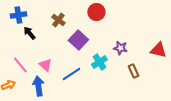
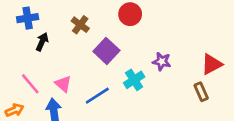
black arrow: (29, 33) -> (42, 42), turned 64
red triangle: (158, 50) -> (212, 64), turned -42
brown rectangle: (133, 71) -> (201, 92), moved

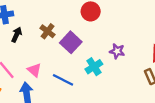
brown cross: (80, 25) -> (48, 31), moved
blue line: (97, 96) -> (63, 80), turned 60

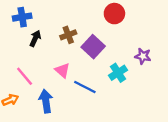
brown cross: (48, 31) -> (68, 35), turned 32
pink triangle: (34, 70) -> (62, 70), moved

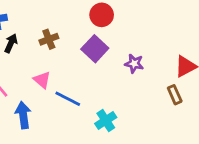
purple square: (93, 47) -> (95, 49), moved
cyan cross: (118, 73) -> (106, 120), moved

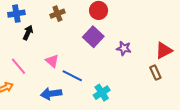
brown cross: (49, 39) -> (57, 14), moved
blue arrow: (23, 115) -> (51, 94), moved, turned -90

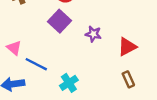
red triangle: (164, 50) -> (127, 47), moved
brown rectangle: (155, 73) -> (128, 79), moved

